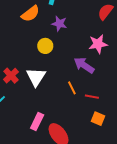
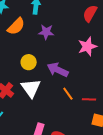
yellow circle: (45, 46) -> (29, 62), moved
purple arrow: (84, 65) -> (58, 70), moved

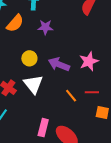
pink star: (87, 46) -> (89, 61), moved
orange line: (68, 94) -> (71, 96), moved

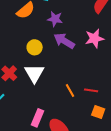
pink star: (89, 61) -> (95, 38), moved
purple arrow: (59, 64) -> (64, 41), moved

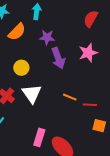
purple arrow: (64, 41) -> (58, 58), turned -135
yellow circle: (35, 47) -> (21, 68), moved
orange line: (70, 91) -> (70, 97), moved, turned -32

